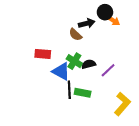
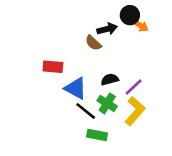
green cross: (74, 61) -> (107, 103), moved
black line: (69, 90) -> (86, 111), turned -48
green rectangle: (83, 93) -> (97, 135), moved
yellow L-shape: (122, 104) -> (135, 111), moved

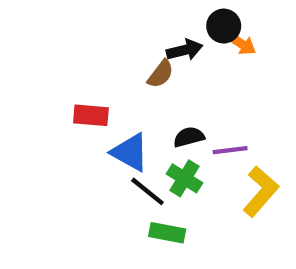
brown semicircle: (93, 43) -> (161, 74), turned -96
purple line: (134, 87) -> (230, 150), turned 36
yellow L-shape: (135, 111) -> (261, 191), moved

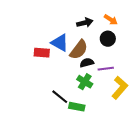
black circle: (224, 26) -> (108, 39), moved
brown semicircle: (161, 74) -> (79, 50), moved, size x1.5
blue triangle: (130, 152) -> (60, 43), moved
black line: (147, 191) -> (60, 97), moved

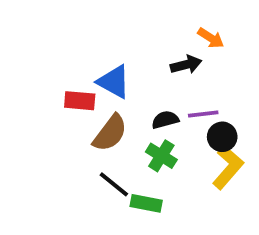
black arrow: (85, 23) -> (186, 65), moved
black circle: (108, 39) -> (222, 137), moved
brown semicircle: (79, 50) -> (110, 133), moved
purple line: (106, 69) -> (203, 114), moved

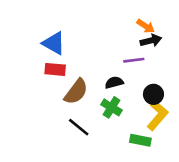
black arrow: (186, 65) -> (151, 41), moved
blue triangle: (114, 82) -> (54, 43), moved
purple line: (203, 114) -> (134, 60), moved
green rectangle: (146, 203) -> (140, 140), moved

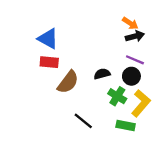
purple line: (134, 60) -> (135, 60), moved, turned 30
black circle: (153, 94) -> (131, 76), moved
green cross: (111, 107) -> (117, 96), moved
black line: (79, 127) -> (83, 121), moved

